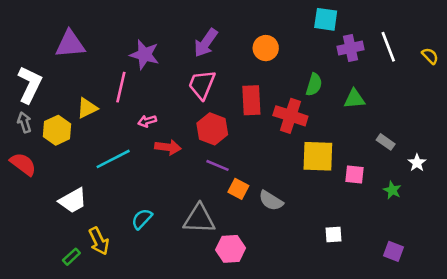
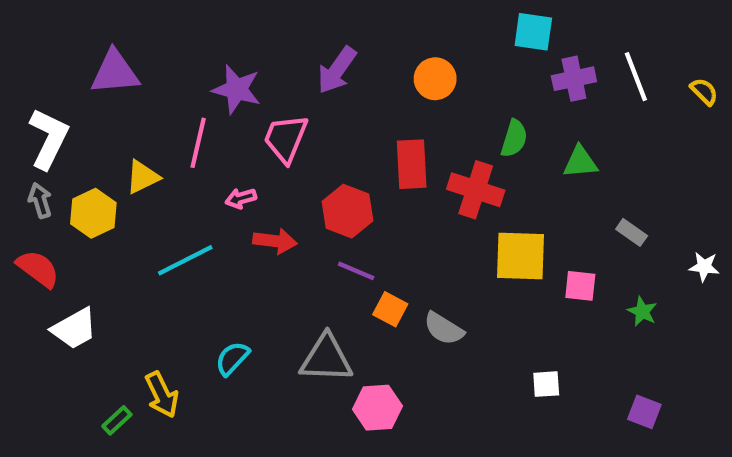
pink trapezoid: (202, 85) -> (286, 139), moved
white star: (417, 163) -> (704, 267), moved, turned -30
white trapezoid: (73, 201) -> (74, 329), moved

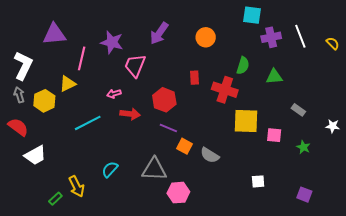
pink line: (198, 143) -> (82, 58), moved
red rectangle: (412, 164) -> (195, 78), size x0.6

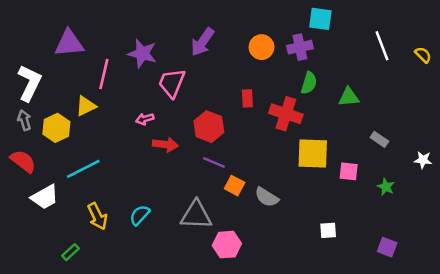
purple cross: (271, 37) -> (300, 47), moved
cyan line: (88, 123) -> (83, 169), moved
yellow arrow: (77, 186) -> (97, 216), moved

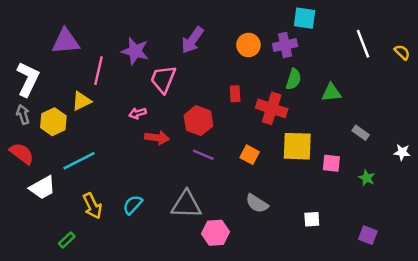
orange square: (235, 186) -> (250, 155), moved
gray semicircle: (267, 197) -> (257, 203), moved

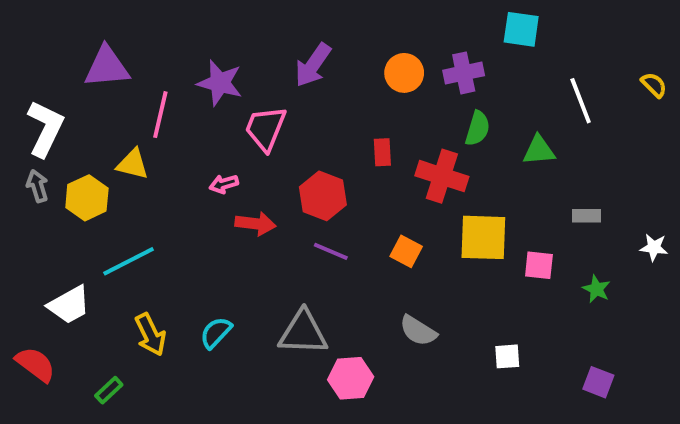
cyan square: (305, 18) -> (521, 29), moved
white line: (363, 44) -> (581, 101), moved
yellow triangle: (81, 101) -> (133, 164), turned 40
gray rectangle: (361, 133) -> (587, 216), turned -35
red semicircle: (22, 153) -> (35, 364), moved

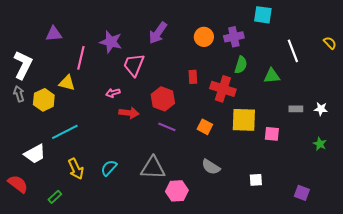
purple triangle: (107, 67) -> (54, 34), size x0.7
white star: (654, 247) -> (321, 109), moved
green star: (596, 289) -> (320, 144), moved

